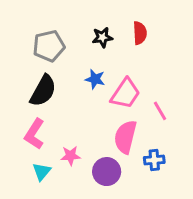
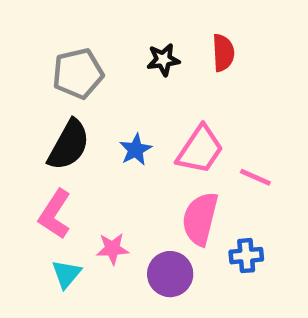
blue star: (95, 79) -> (136, 150), moved, turned 30
pink line: (160, 111) -> (255, 177), turned -36

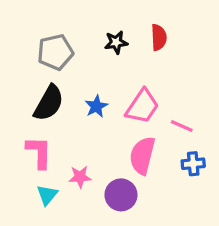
pink L-shape: (55, 214) -> (39, 152), turned 148
blue cross: (246, 256) -> (193, 164), moved

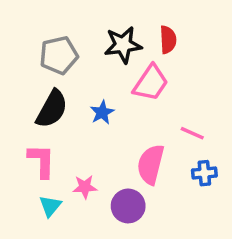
black star: (116, 42) -> (123, 45), size x1.5
pink trapezoid: (142, 106) -> (151, 83), moved

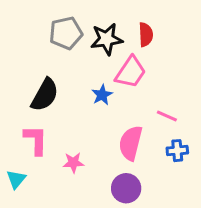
gray pentagon: (59, 55) -> (66, 33), moved
blue star: (102, 112) -> (102, 95), moved
cyan triangle: (50, 206) -> (16, 179), moved
purple circle: (128, 206) -> (126, 188), moved

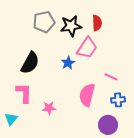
purple circle: (126, 188) -> (108, 125), moved

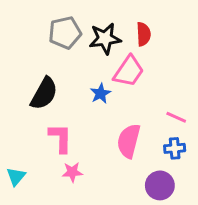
pink line: (111, 77) -> (176, 117), moved
pink L-shape: (24, 93) -> (60, 138), moved
pink star: (49, 108) -> (72, 172), moved

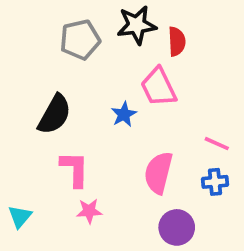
black star: (105, 39) -> (137, 25), moved
pink trapezoid: (129, 71) -> (158, 87), turned 120
purple circle: (160, 185) -> (177, 227), moved

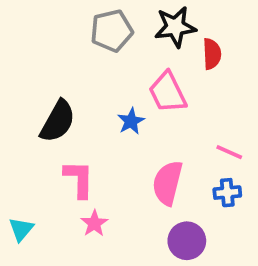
black star: (137, 25) -> (175, 27), moved
gray pentagon: (80, 40) -> (112, 31), moved
red semicircle: (177, 41) -> (212, 54), moved
pink star: (89, 211) -> (94, 223), turned -30

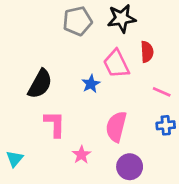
red semicircle: (212, 54) -> (147, 52), moved
pink line: (229, 152) -> (162, 92), moved
blue cross: (227, 193) -> (166, 125), moved
pink star: (94, 223) -> (81, 155), moved

